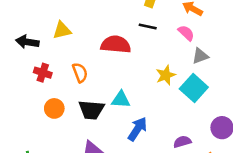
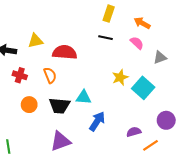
red semicircle: (116, 44) -> (65, 52), moved
gray triangle: (200, 56) -> (160, 58), moved

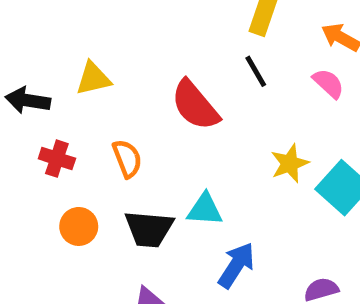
black line: (105, 38) -> (256, 71), turned 48
red semicircle: (65, 52) -> (195, 105), moved, turned -135

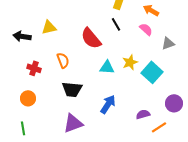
red cross: (57, 159) -> (34, 68), moved
cyan triangle: (205, 209) -> (107, 67), moved
orange circle: (79, 226) -> (28, 98), moved

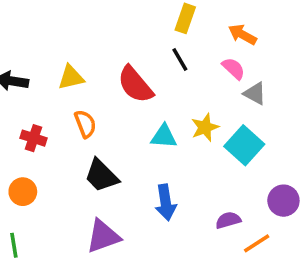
yellow triangle: (49, 27) -> (71, 77), moved
gray triangle: (168, 43) -> (255, 93), moved, turned 48
black trapezoid: (72, 89) -> (101, 176), turned 40
blue arrow: (108, 104) -> (166, 202), turned 138

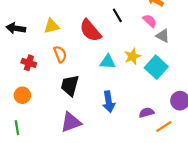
black trapezoid: (101, 176) -> (70, 86), turned 60

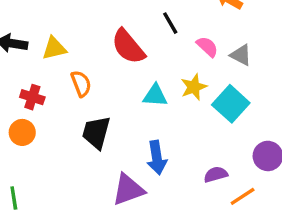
pink semicircle: (150, 21) -> (207, 47), moved
yellow triangle: (51, 26) -> (54, 48), moved
orange circle: (22, 95) -> (22, 132), moved
purple triangle: (71, 122) -> (128, 190), moved

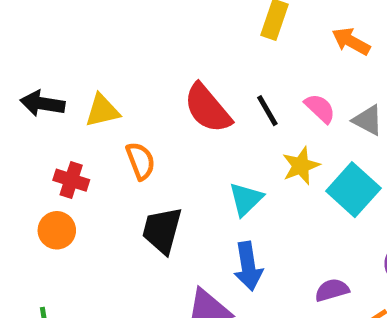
black line: (170, 23) -> (267, 111), moved
cyan triangle: (155, 95) -> (246, 199), moved, turned -48

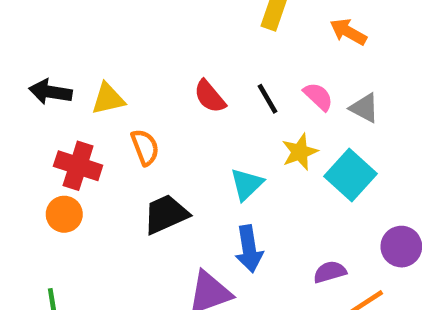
red semicircle: (208, 108) -> (210, 96), size x0.7
red cross: (71, 180) -> (78, 166), size x1.4
black trapezoid: (162, 230) -> (166, 214), turned 51

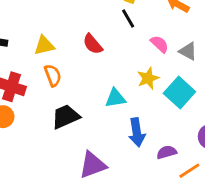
yellow triangle: (108, 99) -> (44, 46), moved
black line: (267, 99) -> (128, 18), moved
cyan triangle: (247, 184) -> (115, 98), turned 35
blue arrow: (249, 249) -> (137, 132), moved

